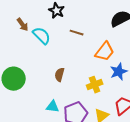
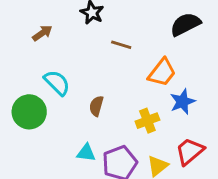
brown arrow: (23, 25) -> (42, 33), turned -88
cyan semicircle: (42, 36) -> (57, 83), moved

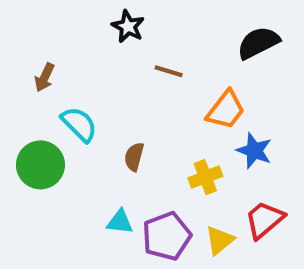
brown arrow: (42, 33) -> (45, 77), moved, turned 150
blue star: (182, 102) -> (254, 151), turned -30

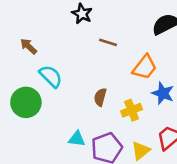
brown arrow: (45, 77) -> (29, 46), turned 108
brown semicircle: (134, 157) -> (100, 97), moved

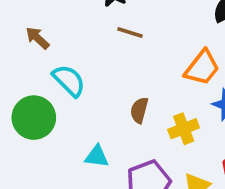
brown line: (108, 42) -> (130, 33), moved
cyan triangle: (77, 139) -> (97, 156), moved

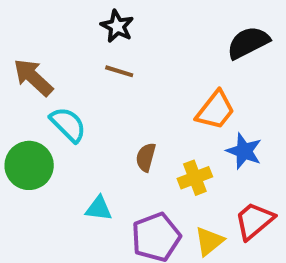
brown line: (130, 33) -> (119, 71), moved
brown arrow: (38, 38) -> (33, 77), size x1.5

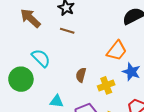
brown arrow: (33, 77) -> (30, 18), moved

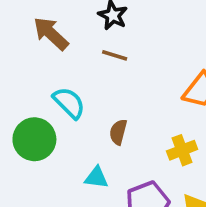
brown semicircle: (81, 75) -> (118, 132), moved

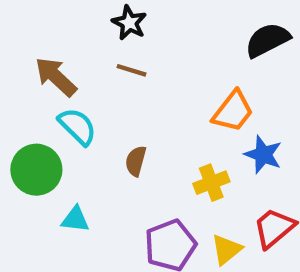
brown arrow: (51, 34) -> (56, 77), moved
cyan triangle: (96, 178) -> (75, 219), moved

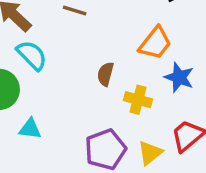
brown semicircle: (136, 161) -> (105, 74), moved
yellow cross: (211, 183) -> (138, 100), turned 36

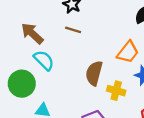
brown semicircle: (105, 74) -> (94, 73), size x1.5

